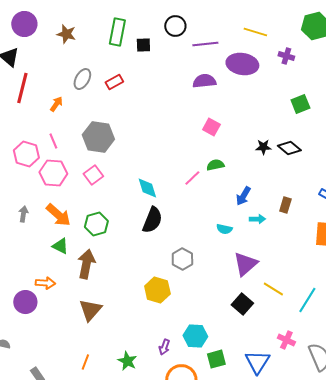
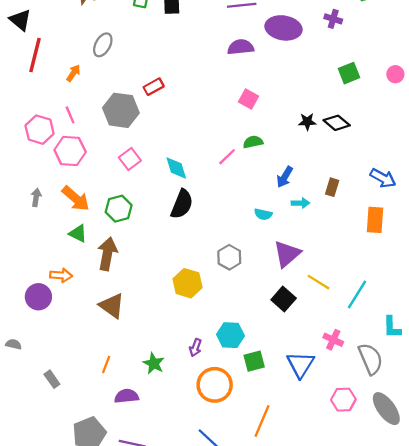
red rectangle: (114, 82) -> (154, 87), moved
pink square: (93, 175) -> (130, 159), moved
gray hexagon: (182, 259) -> (229, 257), moved
brown triangle: (90, 310) -> (112, 306), turned -35

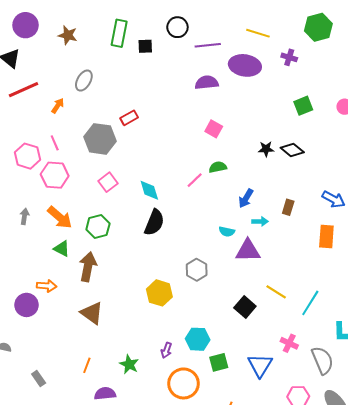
red line: (35, 55) -> (23, 90), turned 52
purple triangle: (287, 254) -> (248, 251), moved, turned 40

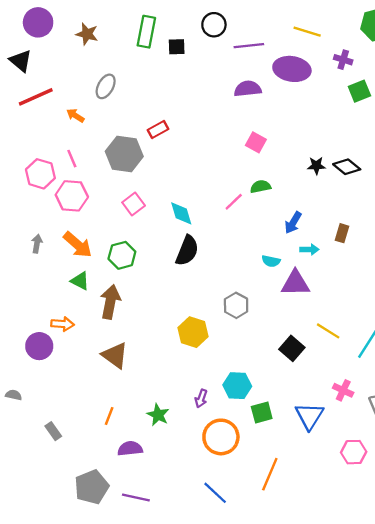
orange arrow: (58, 106) -> (75, 116), turned -91
green square: (303, 106) -> (359, 91), moved

